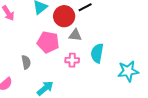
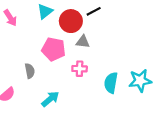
cyan semicircle: (97, 53) -> (111, 83), moved

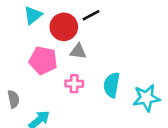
gray semicircle: (30, 71) -> (13, 99), moved
cyan semicircle: (111, 83) -> (112, 85), moved

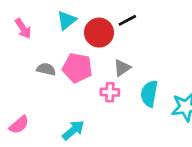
gray triangle: (78, 51) -> (122, 68), moved, turned -42
gray semicircle: (13, 99) -> (46, 69), moved, turned -66

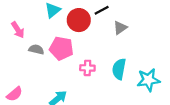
pink arrow: (23, 28) -> (18, 30), moved
gray triangle: (122, 68) -> (120, 28), moved

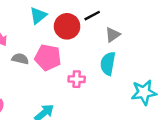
cyan semicircle: (119, 69) -> (108, 64), moved

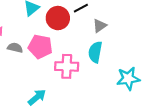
pink cross: (77, 79) -> (67, 66), size x1.5

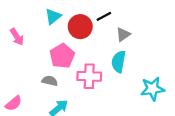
pink pentagon: (40, 47) -> (62, 56), turned 30
gray semicircle: (15, 48) -> (50, 81), moved

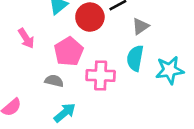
pink arrow: (17, 37) -> (26, 38), moved
cyan star: (153, 89) -> (170, 70), moved

